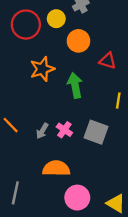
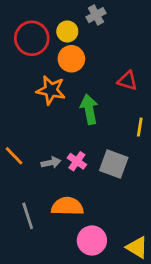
orange circle: (78, 41) -> (71, 59), moved
orange star: (42, 69) -> (51, 90), turned 30
gray arrow: (42, 131) -> (51, 163), turned -133
gray line: (15, 193) -> (28, 216), moved, turned -30

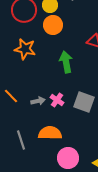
orange star: (51, 90) -> (25, 49), moved

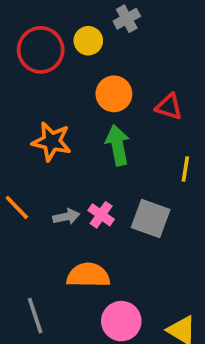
orange circle: (53, 25) -> (114, 94), moved
orange star: (25, 49) -> (52, 142), moved
gray line: (21, 140) -> (35, 316), moved

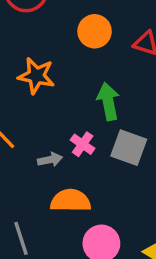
green arrow: (118, 145) -> (108, 101), moved
gray arrow: (66, 217) -> (50, 160), moved

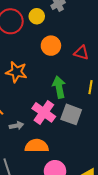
pink cross: (83, 144) -> (44, 112), size x1.6
gray arrow: (50, 160) -> (16, 126), moved

